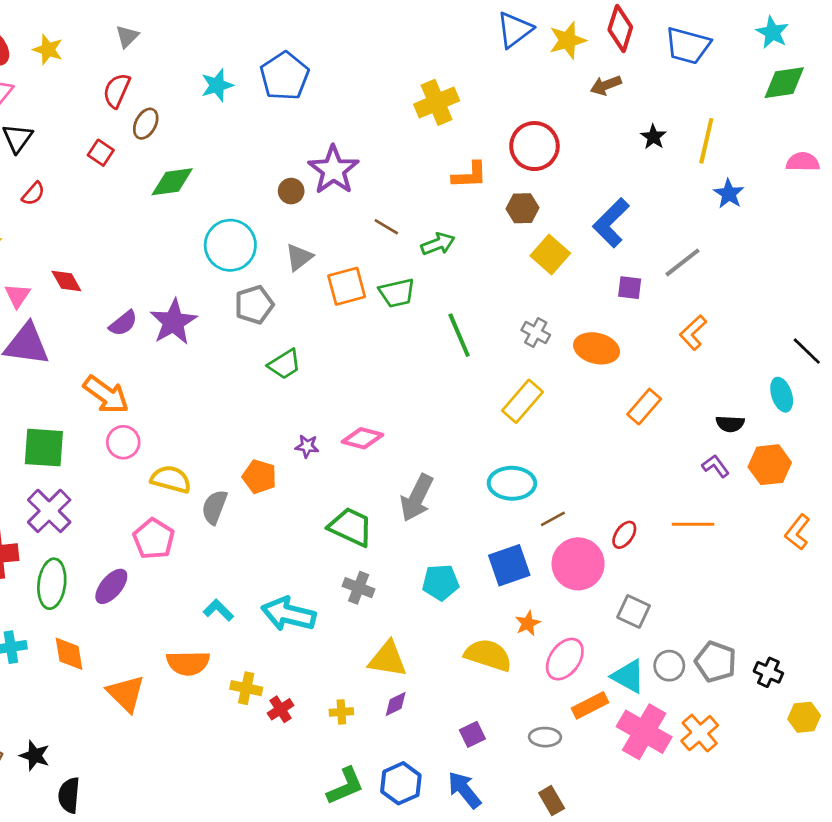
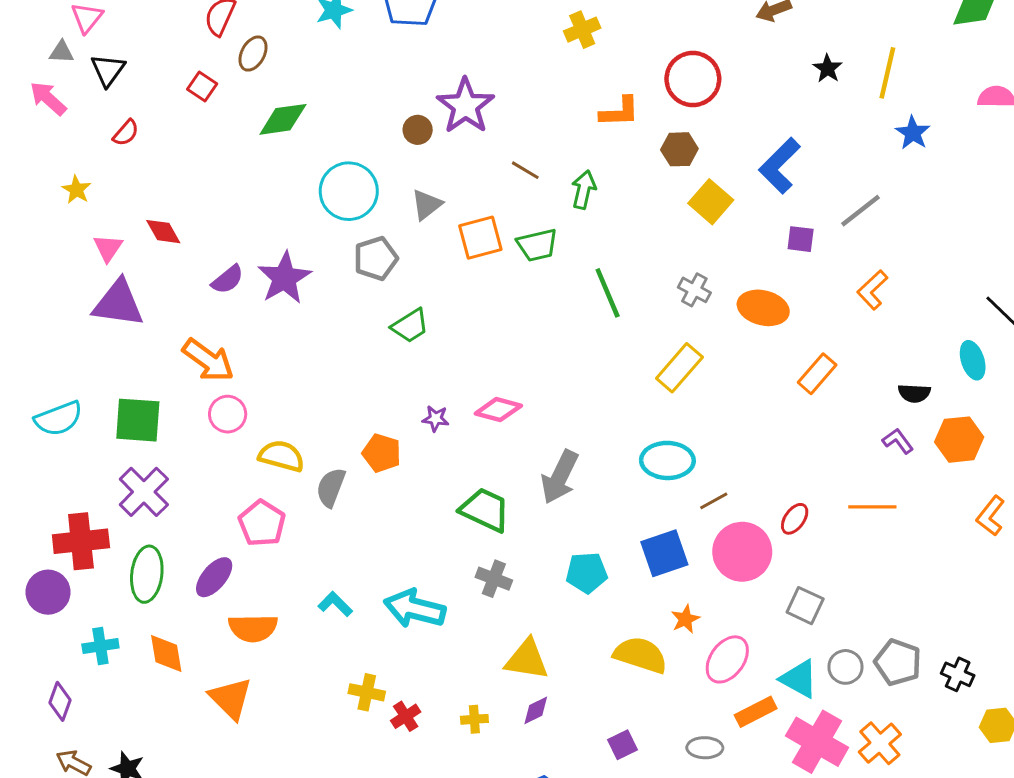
yellow cross: (437, 102) -> (582, 30), size x0.7
green arrow: (438, 244) -> (584, 190), turned -56
orange semicircle: (188, 663) -> (253, 628), moved

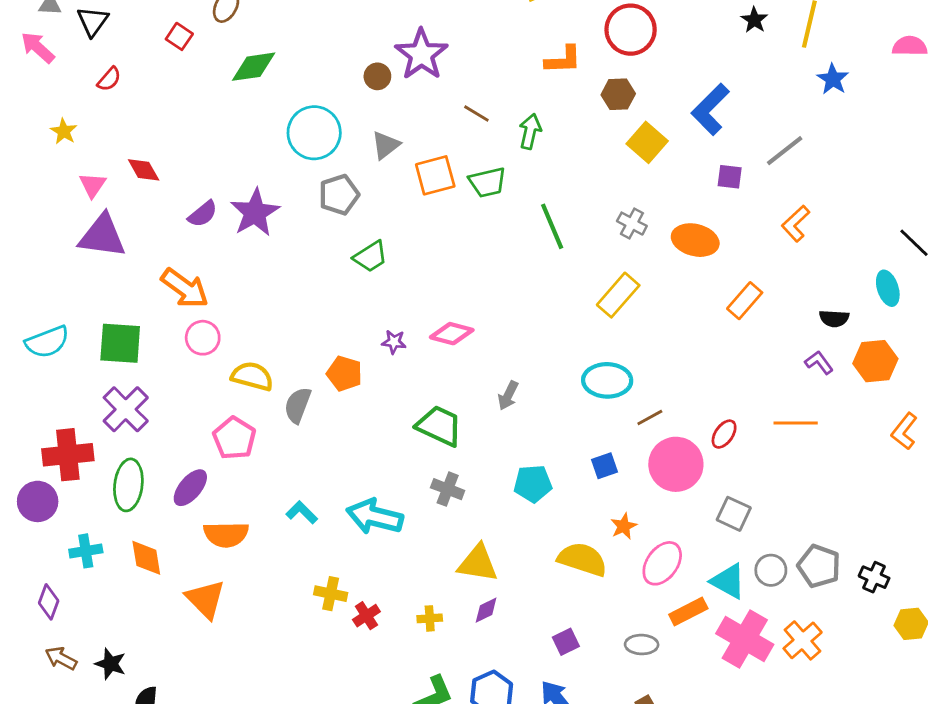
gray arrow: (560, 477) -> (508, 396), size x0.6
blue square: (664, 553) -> (604, 466), size x0.6

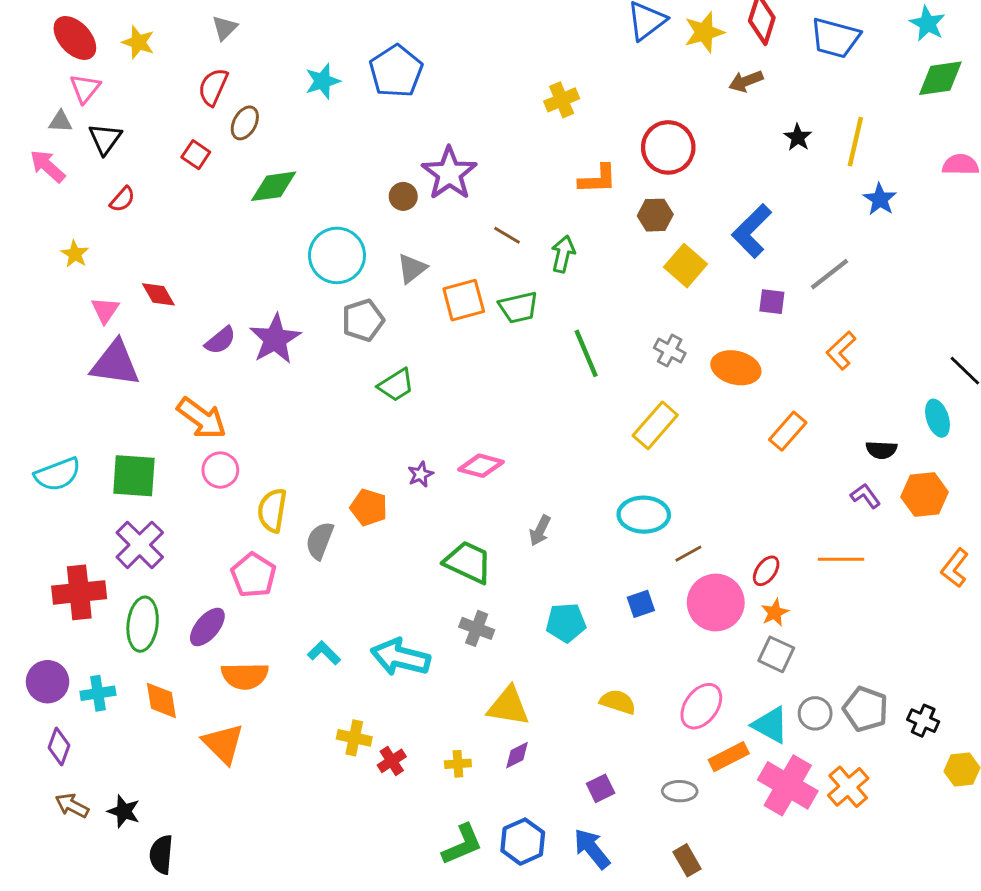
purple star: (394, 342) -> (421, 474), turned -30
yellow semicircle: (252, 376) -> (272, 510), turned -96
purple circle: (38, 501) -> (48, 682), moved
orange star: (624, 526) -> (775, 613), moved
yellow semicircle: (582, 559) -> (618, 702), size x0.7

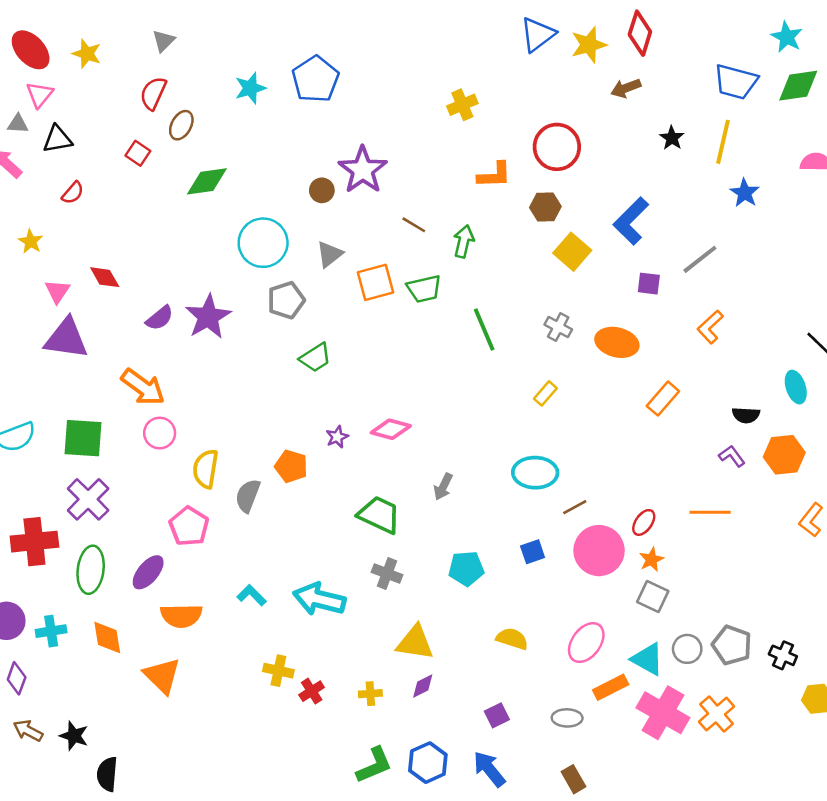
blue trapezoid: (835, 38) -> (736, 82), moved
black triangle: (105, 139) -> (57, 139), turned 44
yellow rectangle: (655, 425) -> (545, 393), size x0.6

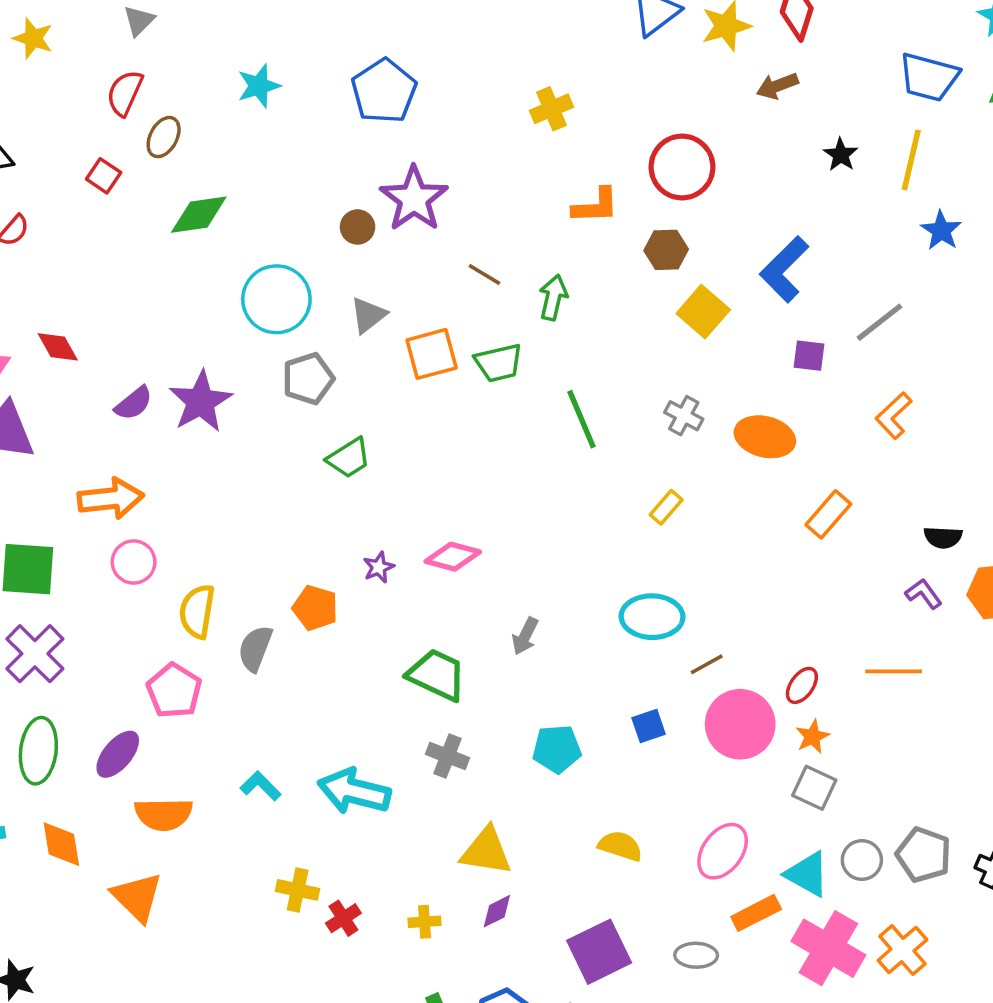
blue pentagon: (315, 79) -> (384, 91), moved
orange arrow: (143, 387) -> (111, 499), turned -42
purple square: (497, 715) -> (599, 952), size x1.8

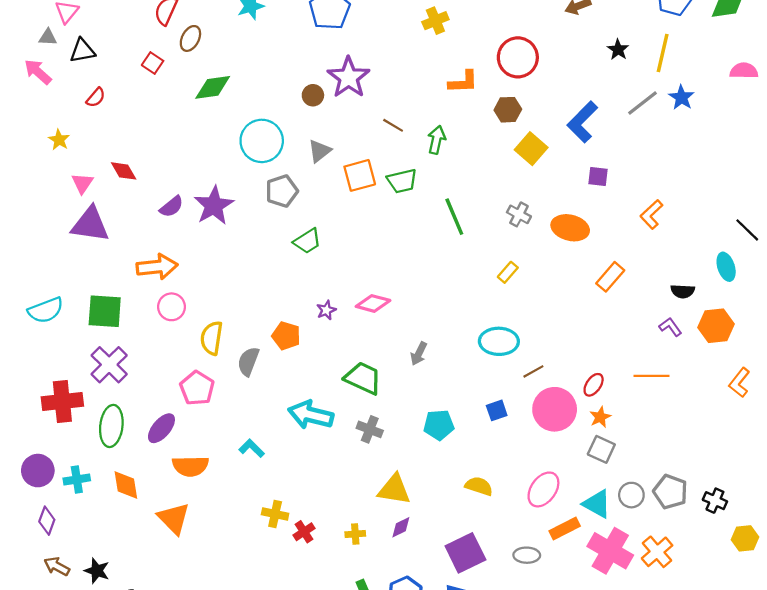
gray line: (880, 322) -> (643, 103), moved
cyan arrow: (354, 791) -> (311, 415), moved

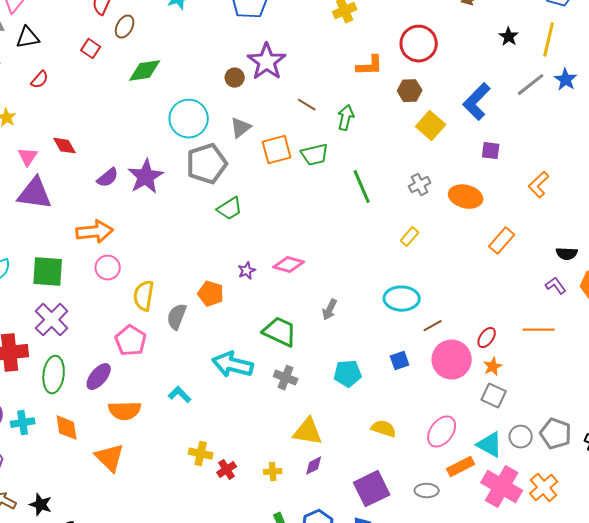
gray pentagon: (282, 191) -> (207, 164), size x1.4
gray cross: (519, 214) -> (420, 185), turned 35

